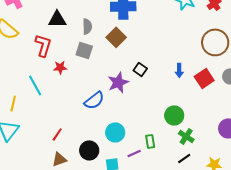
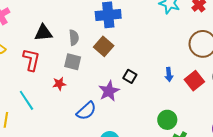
red star: (60, 67) -> (59, 84), moved

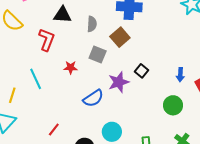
gray square: (73, 62) -> (98, 54), moved
green circle: (167, 120) -> (173, 105), moved

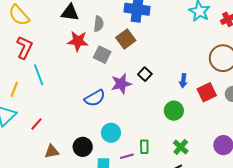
red L-shape: (47, 40) -> (24, 47), moved
red star: (71, 67) -> (78, 41), moved, size x1.5
red line: (54, 129) -> (36, 124), moved

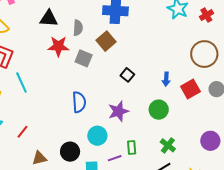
purple star: (121, 84) -> (118, 111), moved
blue semicircle: (95, 98) -> (79, 102), turned -60

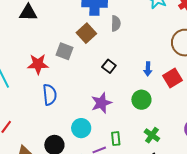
gray semicircle: (78, 28) -> (116, 23), moved
red star: (58, 46) -> (38, 64), moved
blue semicircle: (79, 102) -> (50, 95), moved

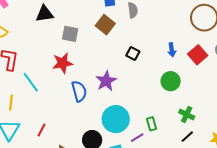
gray square: (65, 51) -> (70, 34), moved
purple star: (101, 103) -> (106, 81), moved
cyan circle: (81, 128) -> (116, 119), size x1.4

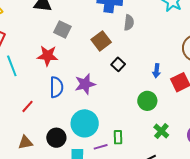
brown square: (105, 25) -> (101, 41), moved
green cross: (187, 114) -> (161, 131), moved
red line: (41, 130) -> (27, 106), moved

